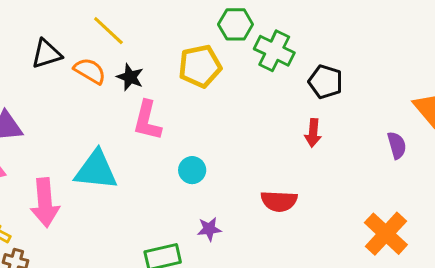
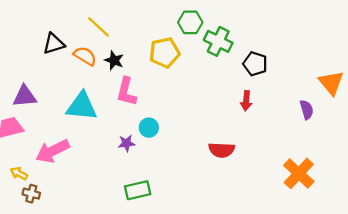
cyan triangle: (96, 170) -> (82, 106), moved
cyan circle: (192, 170) -> (149, 128), moved
pink arrow: (45, 203) -> (53, 151), turned 68
purple star: (209, 229) -> (126, 143), moved

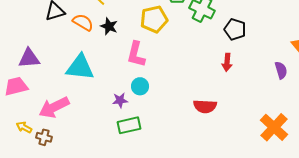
pink L-shape: (126, 92) -> (136, 54), moved
green rectangle: (138, 190) -> (129, 125), moved
brown cross: (31, 194) -> (44, 137), moved

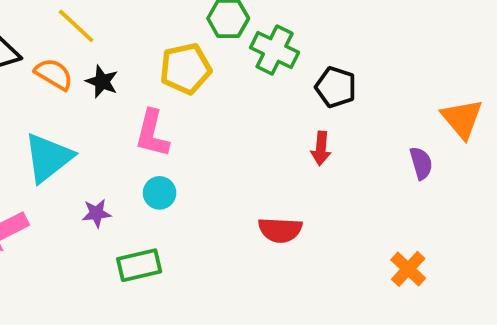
cyan triangle: (80, 67) -> (48, 158), turned -44
purple star: (120, 100) -> (96, 213), moved
orange cross: (274, 127) -> (408, 269), size x0.7

